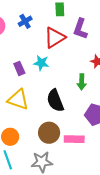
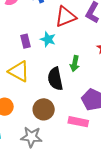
green arrow: (82, 82) -> (75, 64), moved
pink rectangle: (74, 139) -> (78, 122), moved

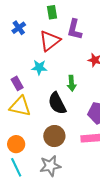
purple rectangle: (25, 41) -> (17, 83), moved

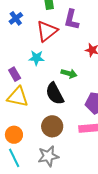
green arrow: (72, 83) -> (69, 73), turned -70

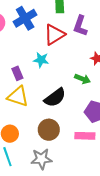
blue cross: (16, 18) -> (25, 18), size x1.6
green arrow: (69, 73) -> (83, 79), moved
black semicircle: (55, 94) -> (55, 98), turned -105

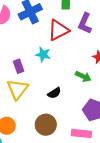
yellow triangle: (18, 96) -> (17, 89), turned 45
black semicircle: (55, 98) -> (54, 93), size x0.6

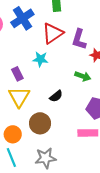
purple L-shape: (85, 23) -> (79, 39), moved
brown circle: (46, 125) -> (40, 123), moved

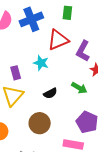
black semicircle: (56, 96) -> (50, 93), moved
brown circle: (40, 123) -> (40, 123), moved

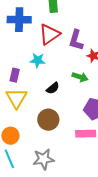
blue cross: (31, 19) -> (19, 20), turned 35
purple rectangle: (16, 73) -> (15, 75), turned 40

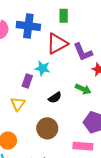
purple L-shape: (76, 40) -> (83, 52), turned -45
purple rectangle: (15, 75) -> (27, 81), moved
yellow triangle: (16, 98) -> (18, 104), size x0.7

